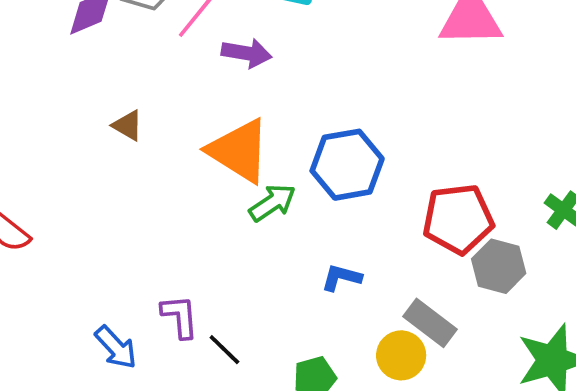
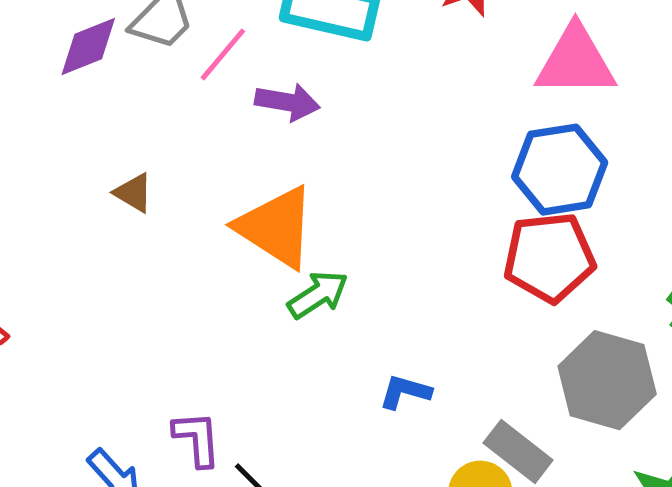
blue hexagon: (347, 165) -> (560, 170), moved
red pentagon: (458, 219) -> (549, 257), moved
gray hexagon: (499, 266) -> (607, 380), size x1.4

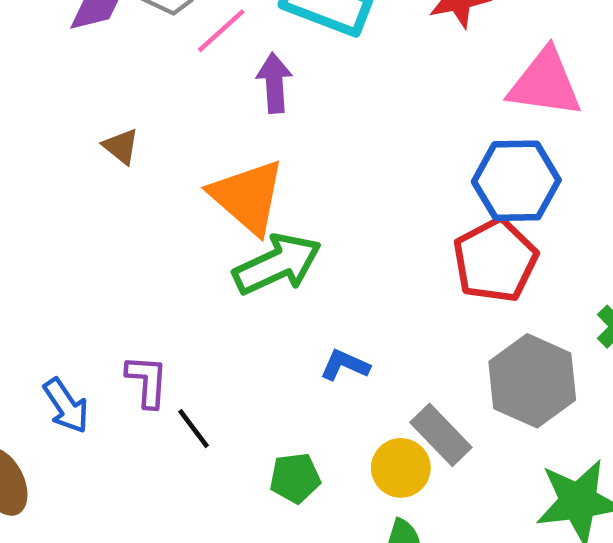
purple arrow: (287, 102) -> (274, 83), turned -112
red pentagon: (549, 257) -> (495, 260), turned -30
green arrow: (318, 295) -> (277, 264), size x1.5

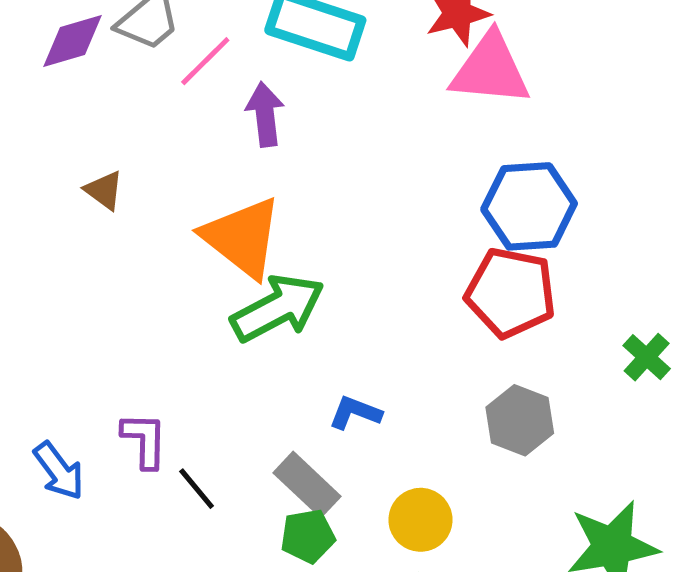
pink triangle: (545, 83) -> (490, 69), moved
red pentagon: (495, 260) -> (511, 293), turned -30
gray hexagon: (532, 381) -> (520, 420), moved, size x0.7
gray rectangle: (441, 435) -> (307, 485), moved

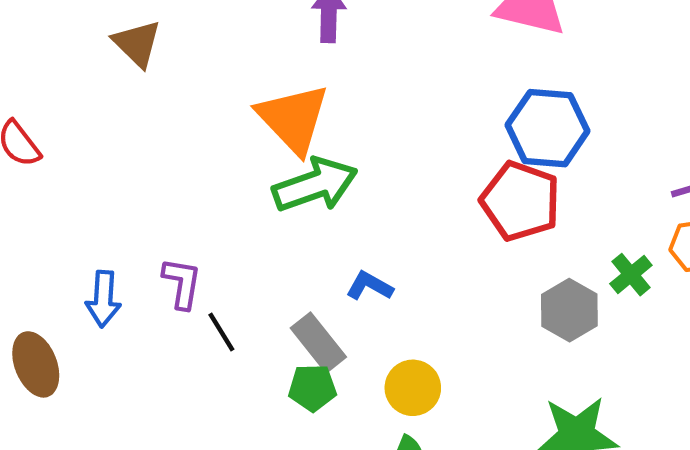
brown triangle: (104, 190) -> (137, 43), moved, size x1.4
gray hexagon: (520, 420) -> (569, 310), moved
blue arrow: (59, 471) -> (103, 299), turned 32

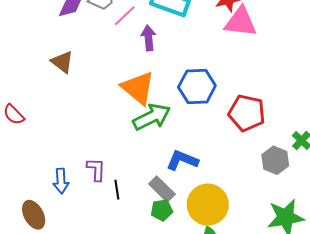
blue hexagon: (548, 128) -> (197, 86), moved
blue L-shape: (369, 286) -> (182, 160), size x1.5
black line: (221, 332) -> (117, 190), turned 30
yellow circle: (413, 388) -> (208, 205), size x1.6

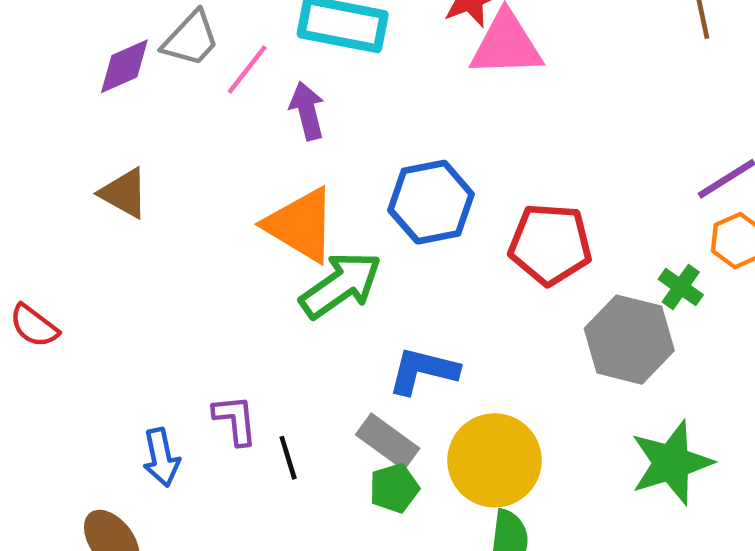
gray hexagon: (275, 160) -> (629, 340), size x1.4

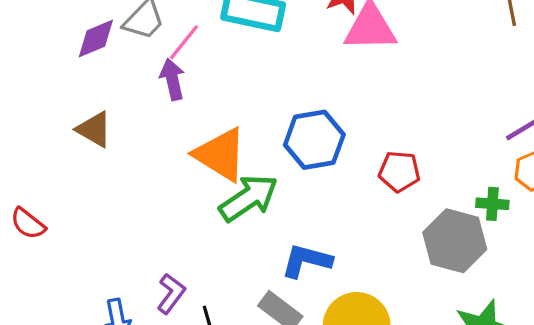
purple arrow: (307, 111) -> (172, 79), moved
red pentagon: (550, 244) -> (399, 171), size x0.7
green cross: (681, 287) -> (492, 204), turned -32
purple L-shape: (235, 420) -> (171, 294), turned 42

